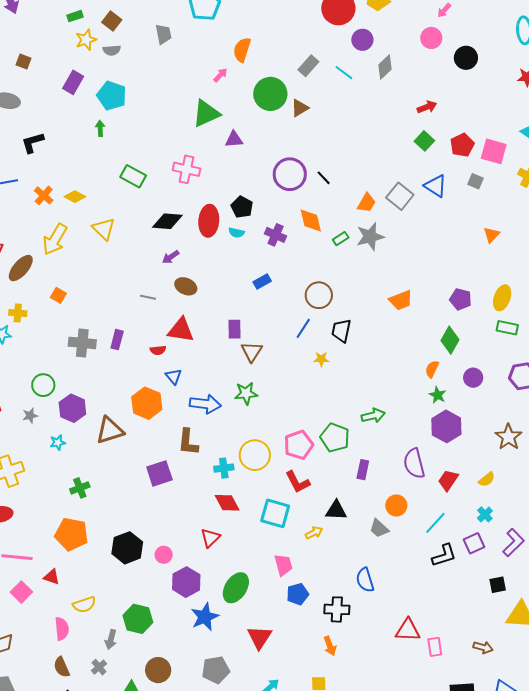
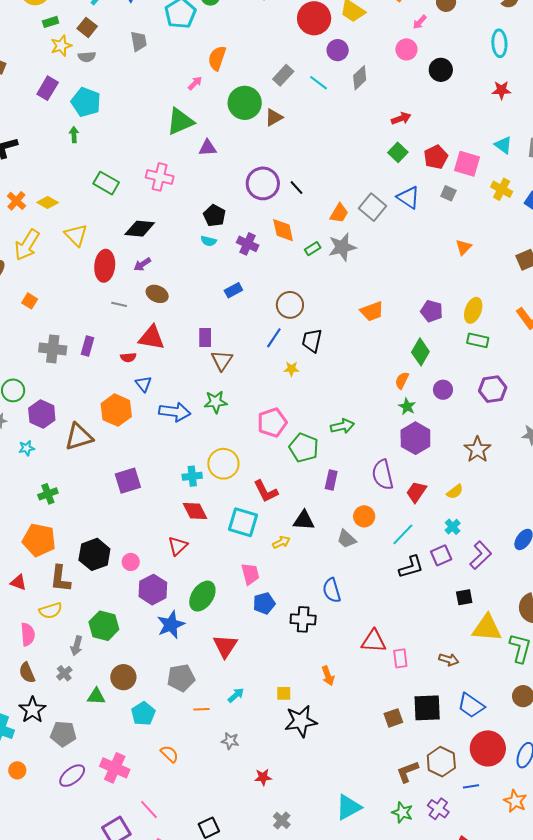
red ellipse: (209, 221) -> (105, 266), moved
brown L-shape: (188, 442) -> (60, 579), moved
pink pentagon: (299, 445) -> (272, 423), moved
orange arrow: (330, 646) -> (328, 676), moved

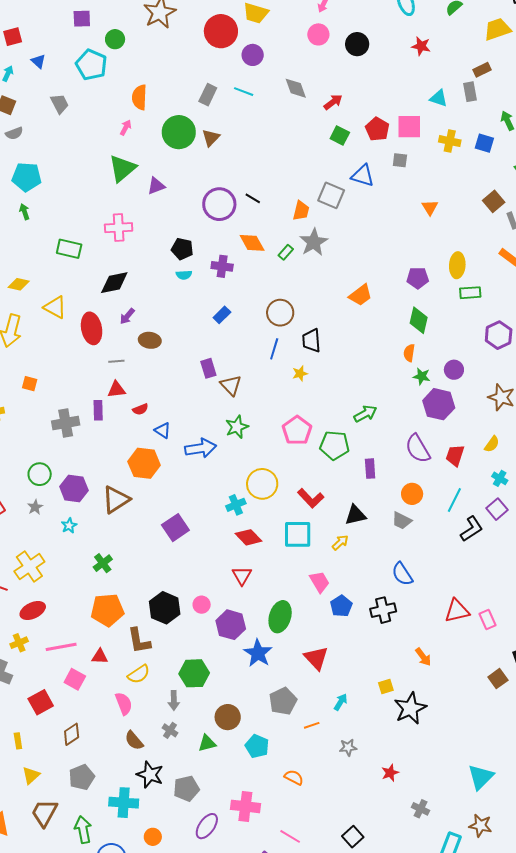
gray diamond: (360, 78) -> (296, 88), moved, turned -50
red star: (501, 90) -> (421, 46), turned 30
red triangle: (152, 338) -> (116, 389), moved, size x0.7
purple circle: (443, 390) -> (454, 370), moved

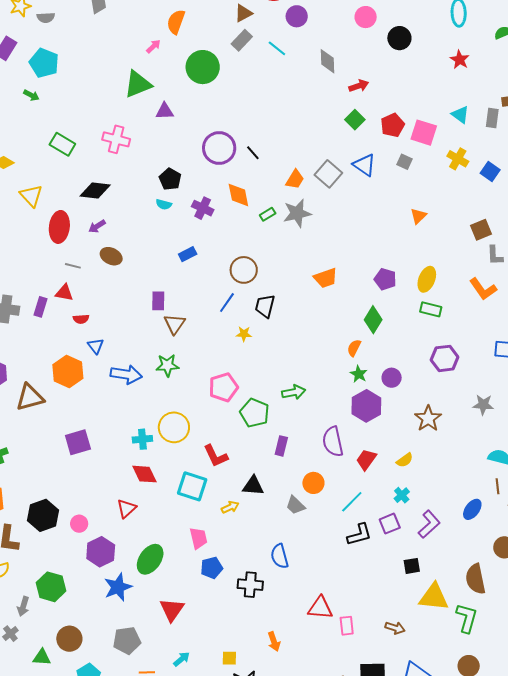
brown triangle: (211, 138) -> (243, 13), moved
green arrow: (24, 212) -> (31, 95), turned 119

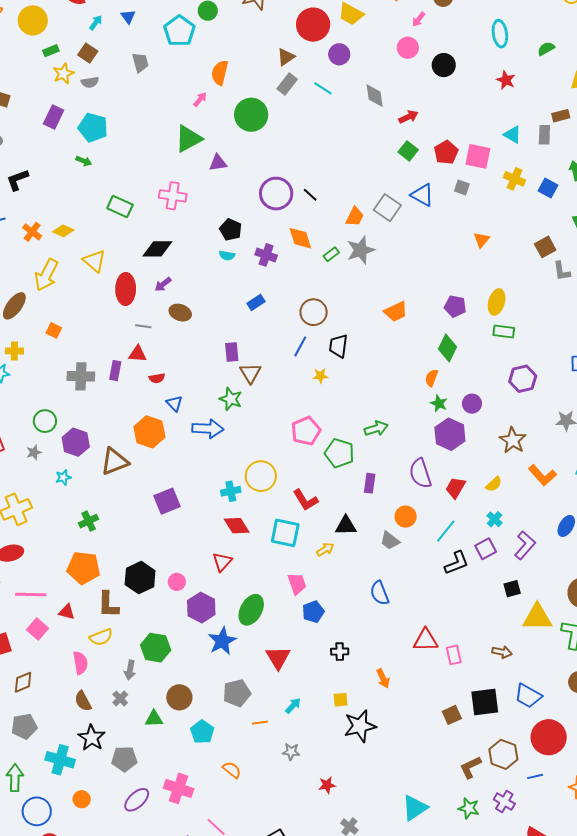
orange L-shape: (483, 289) -> (542, 475), moved
green star: (167, 365) -> (231, 399), moved, turned 30
black cross: (250, 585) -> (340, 652), moved, size x0.7

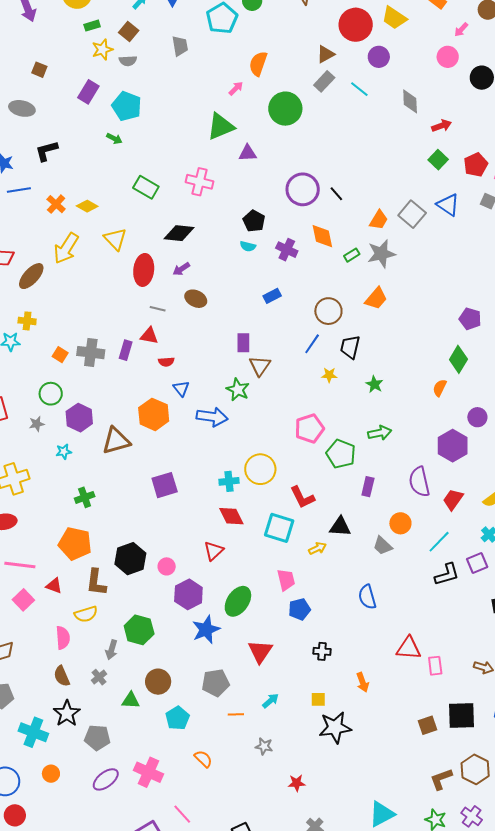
orange trapezoid: (396, 311) -> (376, 298), moved, turned -30
orange square: (54, 330) -> (60, 355), moved
green star: (439, 403) -> (374, 384), moved

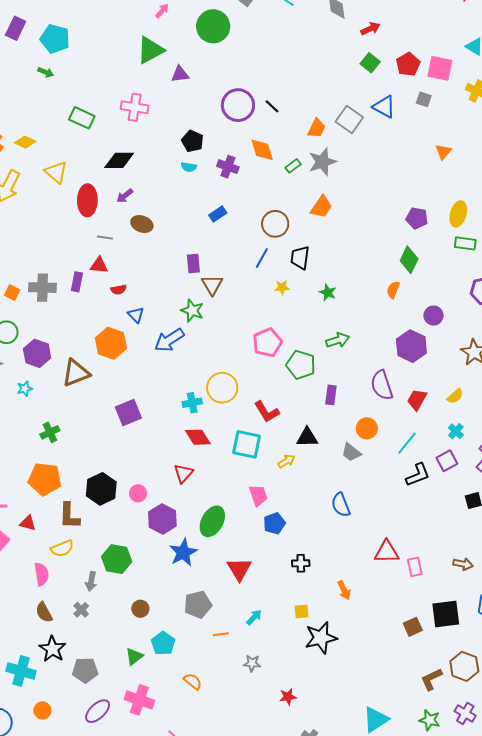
blue arrow: (212, 417) -> (169, 340), turned 144
brown circle: (158, 682) -> (140, 609), size x0.7
green triangle: (131, 700) -> (134, 656), moved, turned -36

